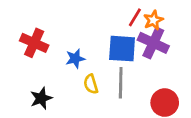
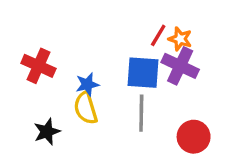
orange star: (153, 20) -> (180, 39), turned -30
yellow semicircle: (91, 84) -> (86, 108), moved, size x1.4

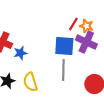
blue star: (87, 84) -> (20, 53), moved
yellow semicircle: (86, 108) -> (30, 82), moved

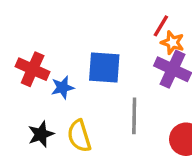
red line: (73, 24) -> (161, 26), moved
blue square: (64, 46) -> (104, 68), moved

